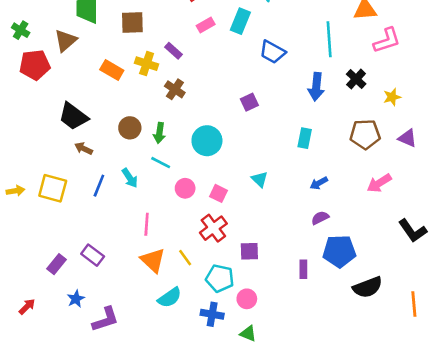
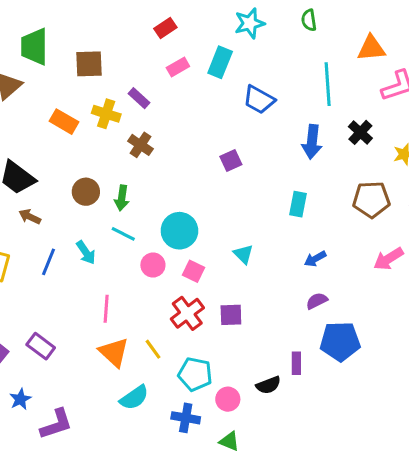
cyan circle: (207, 141) -> (179, 231), moved
purple square: (249, 251) -> (231, 315), moved
black semicircle: (368, 287) -> (268, 385), moved, size x0.7

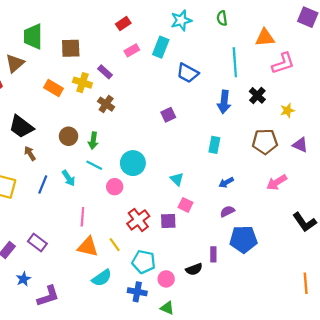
brown arrow: (30, 217) -> (30, 153), turned 32
pink square: (194, 271) -> (185, 205), moved
orange triangle: (114, 352) -> (88, 247), turned -30

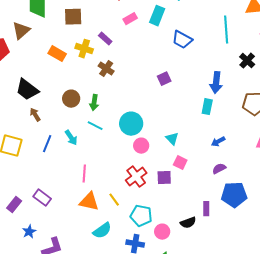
blue arrow: (224, 102) -> (216, 83), moved
pink circle: (115, 187) -> (141, 146), moved

